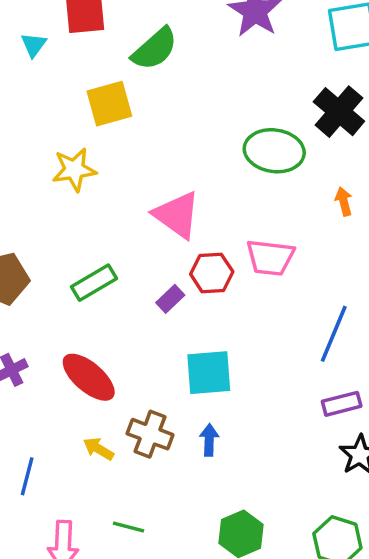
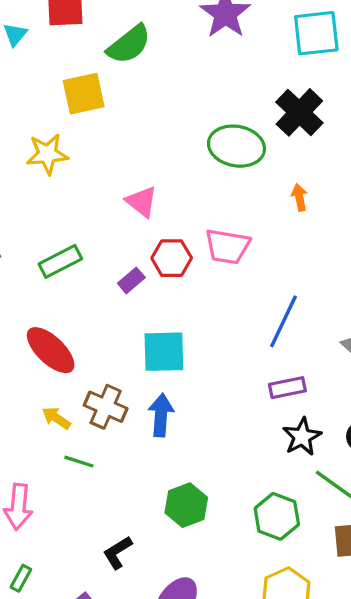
pink triangle: (177, 215) -> (142, 202), size x0.7
blue arrow: (209, 440) -> (161, 415), size x1.4
green line: (129, 527) -> (79, 462), moved

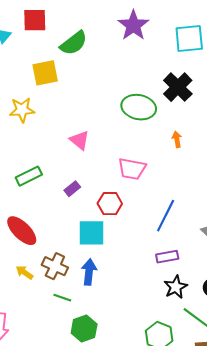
red hexagon: (172, 258) -> (110, 204), moved
green line: (79, 462) -> (62, 298), moved
green hexagon: (186, 505) -> (84, 329), moved

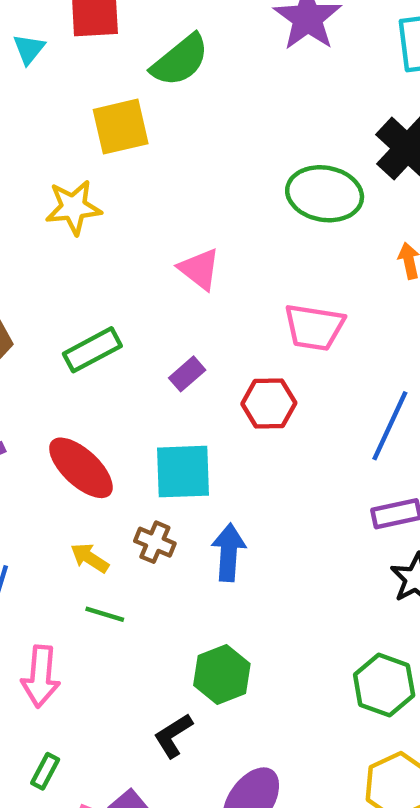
cyan square: (91, 233) -> (183, 472), moved
brown cross: (55, 266) -> (155, 542), size x0.7
green line: (62, 298) -> (105, 614), moved

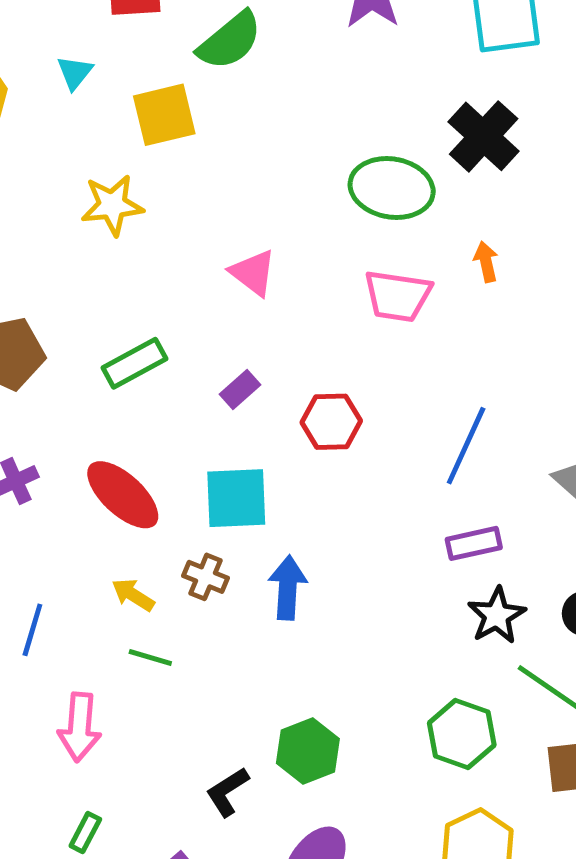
cyan triangle: (29, 49) -> (75, 73), moved
pink trapezoid: (314, 327) -> (398, 296), moved
green hexagon: (222, 675) -> (308, 751), moved

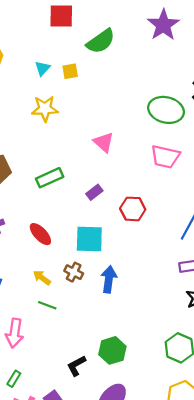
cyan triangle: (75, 73) -> (42, 68), moved
yellow square: (164, 115) -> (70, 71), size x0.6
red ellipse: (123, 495) -> (40, 234), size x0.7

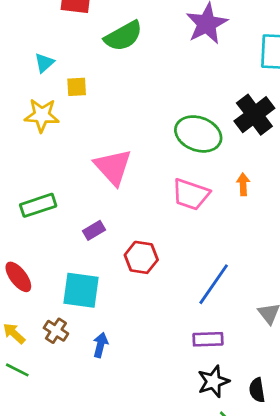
yellow square: (70, 71) -> (77, 87), moved
pink triangle: (104, 142) -> (113, 167), size x1.4
blue arrow: (109, 279) -> (100, 345), size x0.7

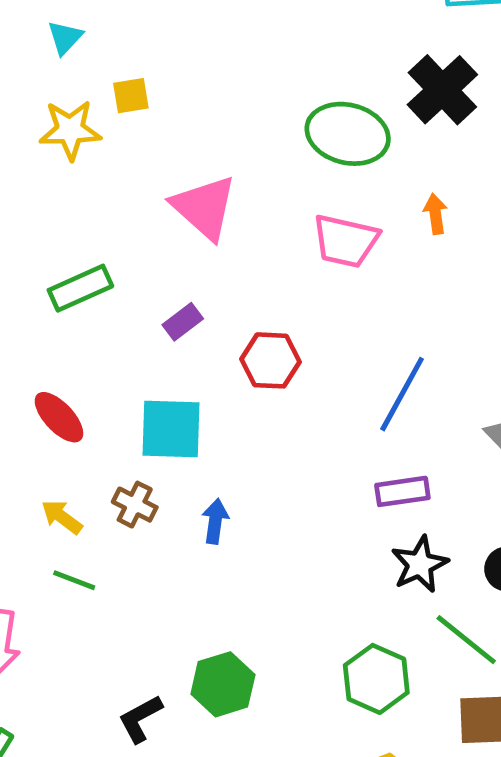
yellow square: (77, 87) -> (131, 96), moved

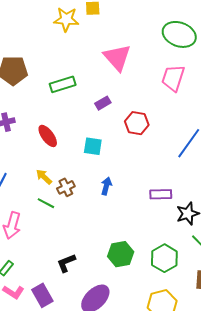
pink trapezoid: (346, 241) -> (173, 78), turned 88
cyan square: (171, 429) -> (93, 146), size x0.7
purple rectangle: (402, 491) -> (161, 194), moved
brown cross: (135, 505) -> (66, 187), moved, turned 30
green hexagon: (223, 684) -> (121, 254), moved

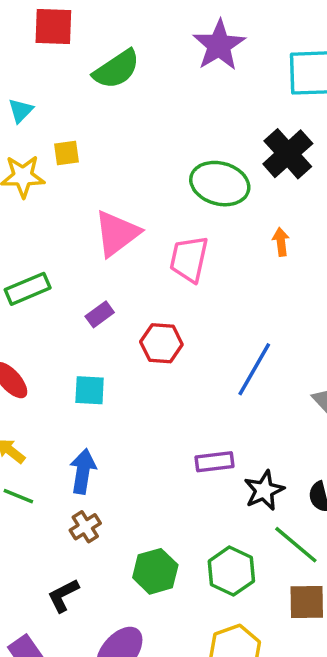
pink triangle: (117, 57) -> (117, 233), turned 40
pink trapezoid: (173, 78) -> (189, 259), moved
blue arrow: (106, 186) -> (83, 471), moved, size x1.4
brown cross: (66, 187) -> (85, 527), moved

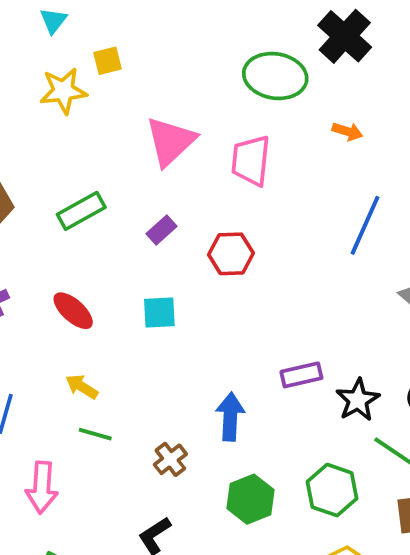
orange arrow: (281, 242) -> (347, 131), turned 120
blue line: (254, 369) -> (365, 225), moved
blue arrow: (83, 471) -> (230, 417), moved

